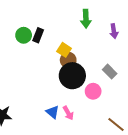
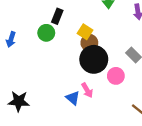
green circle: (24, 35) -> (46, 33), moved
pink arrow: (68, 113) -> (87, 90), moved

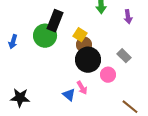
black rectangle: (57, 16) -> (55, 21), size x1.5
green circle: (46, 33) -> (45, 36), size x1.5

